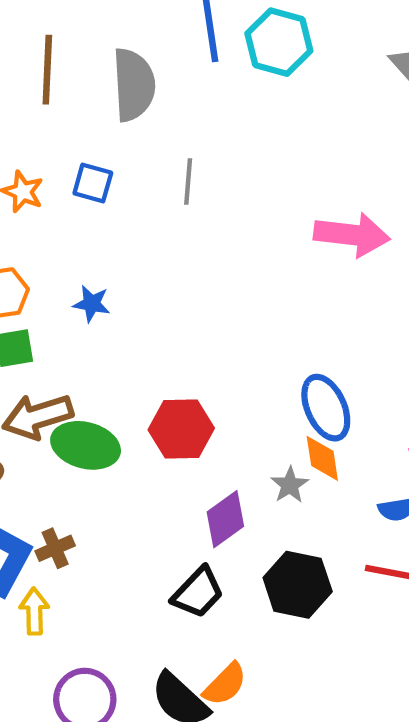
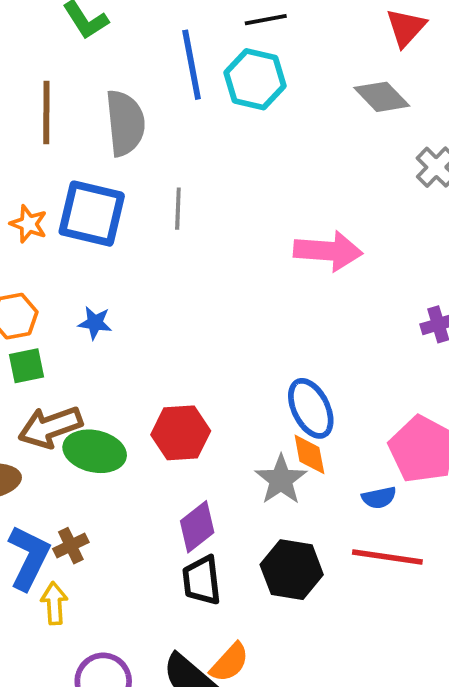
blue square: (93, 183) -> (92, 214), size x1.8
gray star: (290, 485) -> (281, 480), size x1.5
purple diamond: (225, 519) -> (197, 527), moved
black trapezoid: (198, 592) -> (202, 580), turned 132

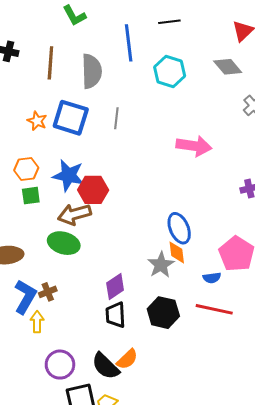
cyan hexagon: (255, 79) -> (170, 72), moved
blue star: (95, 323) -> (69, 175), size x1.8
brown arrow: (50, 427) -> (74, 214), moved
red hexagon: (181, 433) -> (93, 190), moved

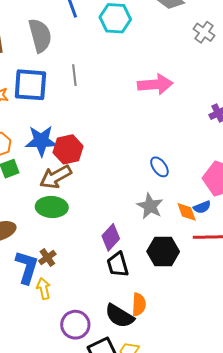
blue ellipse: (179, 228) -> (159, 167), size x0.7
orange diamond: (177, 252) -> (187, 212), moved
orange semicircle: (127, 359) -> (139, 304), turned -30

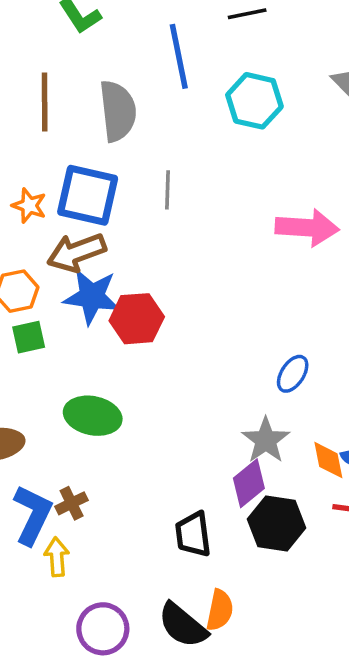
blue ellipse: (159, 167) -> (293, 374), turned 60
brown arrow: (56, 177) -> (76, 252), moved
purple diamond: (111, 237) -> (249, 483), moved

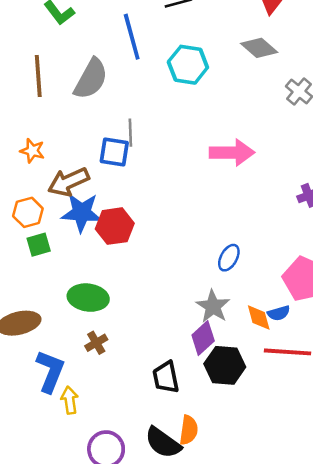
gray semicircle: (118, 111) -> (91, 79), turned 39
blue square: (88, 195) -> (114, 152), moved, size x0.7
brown cross: (72, 503) -> (96, 343), moved

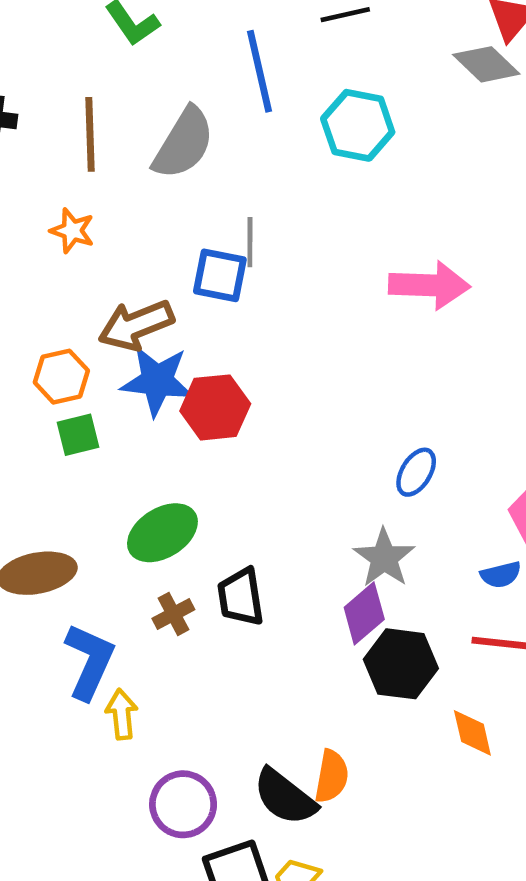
gray diamond: (259, 48) -> (486, 64), moved
orange star: (32, 151) -> (72, 231), moved
green ellipse: (88, 298) -> (162, 533), turned -42
orange diamond: (259, 318) -> (472, 733), moved
black trapezoid: (166, 377) -> (241, 597), moved

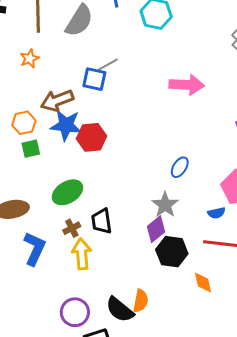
orange star: (72, 231) -> (30, 59), turned 30
gray line: (250, 242) -> (108, 65), turned 60
yellow arrow: (122, 714) -> (82, 254), moved, size x1.4

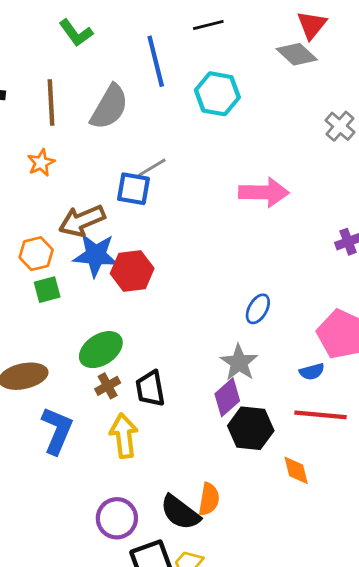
brown cross: (72, 228) -> (108, 386), moved

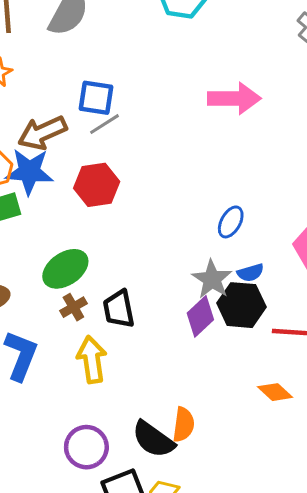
gray line: (152, 168) -> (105, 124), moved
blue star: (96, 255) -> (29, 172), moved
blue semicircle: (312, 372) -> (250, 273), moved
black hexagon: (251, 428) -> (241, 305), moved
orange diamond: (296, 470) -> (275, 392), turned -32

